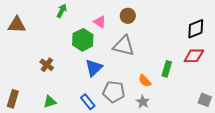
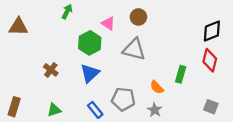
red diamond: (194, 56) -> (210, 60), turned -75
blue triangle: (94, 68) -> (90, 73), moved
gray square: (205, 100) -> (211, 107), moved

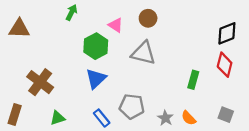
brown cross: (51, 70) -> (40, 82), moved, size x1.6
orange semicircle: (157, 87) -> (189, 118), moved

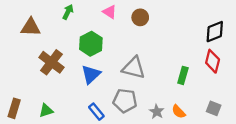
pink triangle: (116, 25) -> (110, 12), moved
brown triangle: (19, 29) -> (31, 27), moved
gray triangle: (143, 53) -> (134, 68), moved
brown cross: (40, 82) -> (51, 62), moved
green triangle: (58, 118) -> (46, 111), moved

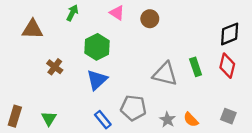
brown cross: (51, 62) -> (55, 67), size x0.6
gray triangle: (134, 68) -> (165, 74), moved
green rectangle: (183, 75) -> (196, 67), moved, turned -35
green triangle: (46, 111) -> (49, 118), turned -40

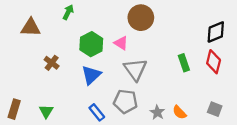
pink triangle: (117, 13) -> (121, 43), moved
brown circle: (150, 19) -> (141, 18), size x1.5
gray triangle: (165, 74) -> (135, 69), moved, turned 40

